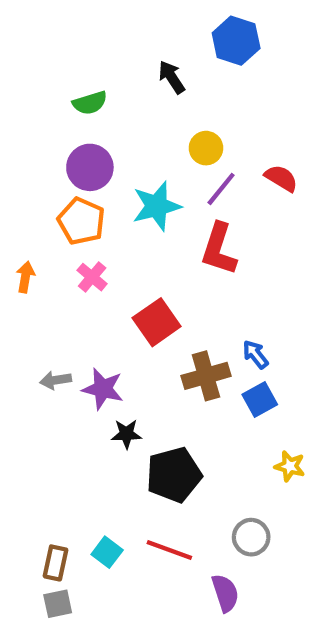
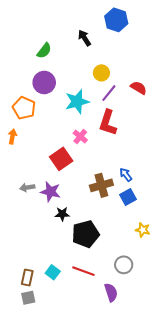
green semicircle: (90, 103) -> (44, 51), turned -35
orange pentagon: (81, 221) -> (24, 108), moved
pink cross: (92, 277) -> (80, 137), moved
red square: (157, 322) -> (61, 159), moved

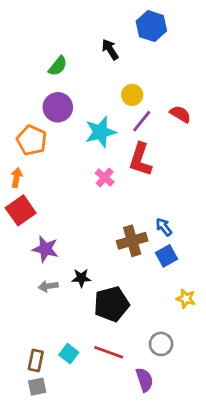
red square: (61, 159) -> (21, 210), moved
gray arrow: (27, 187) -> (48, 286), moved
purple star: (51, 192) -> (45, 249), moved

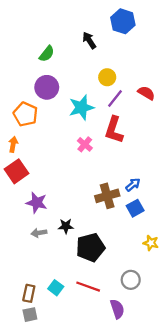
blue arrow: (164, 227) -> (133, 185), turned 88

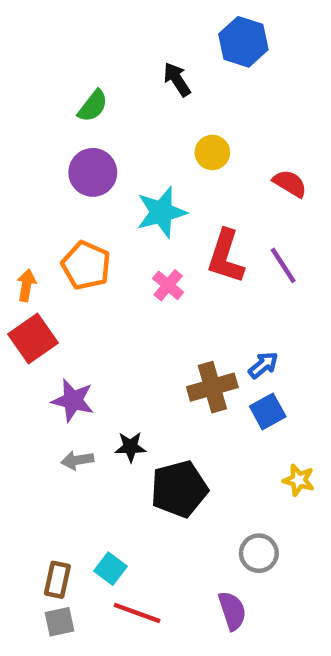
purple line: (115, 99) -> (283, 265), moved, turned -72
orange pentagon: (25, 114) -> (86, 265), moved
red line: (88, 287) -> (137, 613), moved

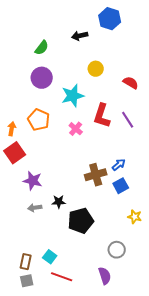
black arrow: (177, 79) -> (80, 36), turned -70

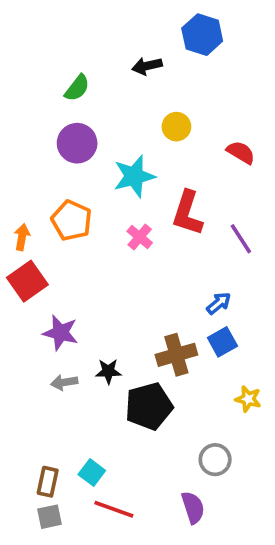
purple line: (128, 120) -> (241, 239), moved
brown cross: (96, 175) -> (176, 355), moved

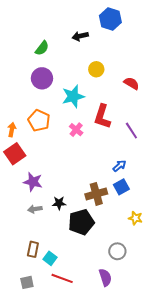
brown rectangle: (48, 482) -> (33, 249), moved

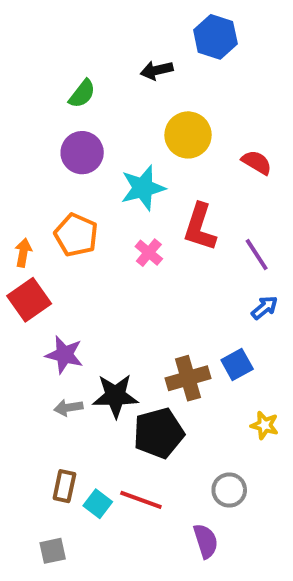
yellow circle: (96, 69) -> (188, 135), size x1.5
blue arrow: (119, 166) -> (265, 308), moved
black star: (59, 203) -> (115, 396), size x1.6
red line: (62, 278) -> (141, 500), moved

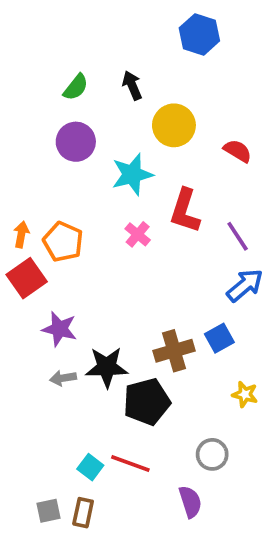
black arrow: (157, 70) -> (132, 85), moved, turned 80
orange pentagon: (76, 235) -> (63, 242), moved
blue arrow: (265, 308) -> (245, 285), size x1.5
brown rectangle: (64, 486) -> (83, 513), moved

